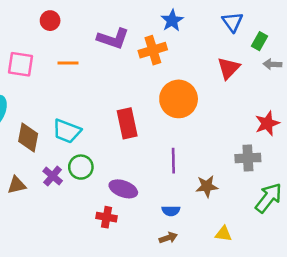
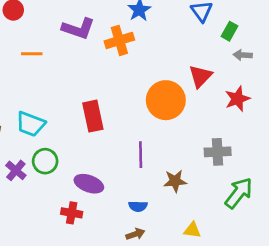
red triangle: (229, 68) -> (200, 76), moved
orange circle: (179, 99) -> (166, 100), moved
red star: (267, 123) -> (237, 99), moved

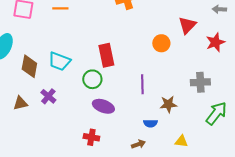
orange circle: (166, 100) -> (161, 43), size x0.6
green circle: (45, 161) -> (92, 79), moved
blue semicircle: (138, 206) -> (150, 123), moved
red cross: (72, 213) -> (91, 137), moved

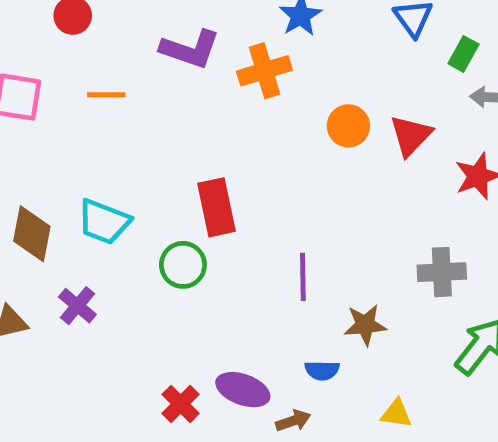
orange circle: (161, 43) -> (348, 126), moved
purple ellipse: (103, 106) -> (243, 390), moved
red cross: (91, 137) -> (181, 404), turned 35

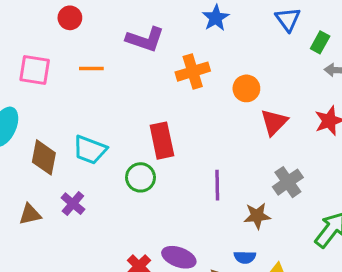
orange cross: (264, 71) -> (193, 72), moved
red triangle: (411, 135) -> (274, 122), moved
gray cross: (442, 272) -> (288, 182), moved, turned -32
blue semicircle: (322, 370) -> (245, 257), moved

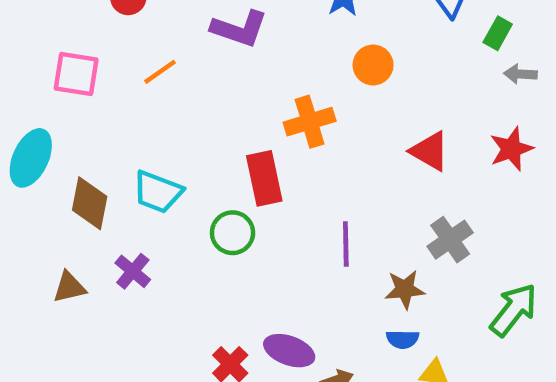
orange line: (91, 68) -> (160, 72), turned -35
orange cross: (193, 72) -> (310, 122), moved
orange circle: (246, 88) -> (373, 65), moved
red triangle: (274, 122) -> (430, 151), turned -44
blue semicircle: (245, 257) -> (403, 339), moved

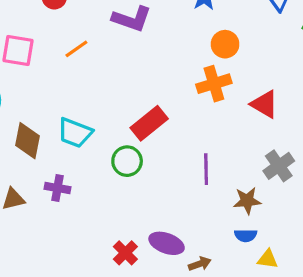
orange cross: (310, 122) -> (214, 84), moved
red rectangle: (264, 178) -> (149, 123), turned 63
purple cross: (133, 271) -> (57, 188), turned -30

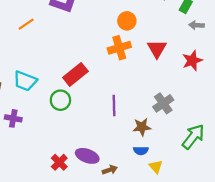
red triangle: (265, 104) -> (157, 49), moved, turned 30
yellow triangle: (268, 259) -> (156, 167), turned 40

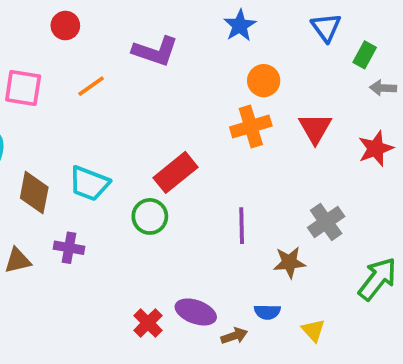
blue semicircle: (141, 151) -> (267, 312), moved

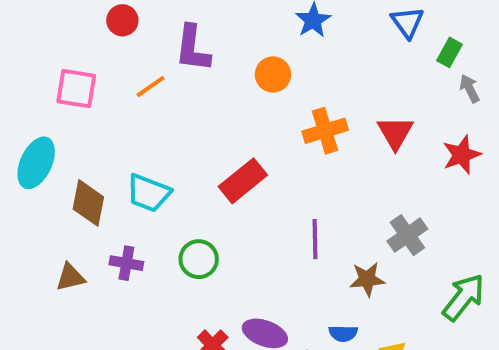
purple L-shape: (155, 51) -> (193, 48), moved, turned 78
orange circle: (264, 81) -> (273, 74), moved
gray arrow: (383, 88) -> (470, 89), turned 60
green circle: (150, 216) -> (199, 259), moved

